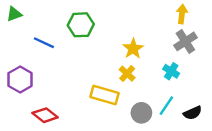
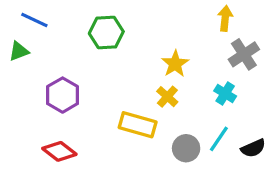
green triangle: (14, 14) -> (19, 51), moved
yellow arrow: (182, 14) -> (225, 18), moved
blue line: (44, 43) -> (34, 20), moved
purple hexagon: (20, 80) -> (63, 95), moved

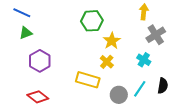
green hexagon: (106, 33) -> (92, 21), moved
green triangle: (19, 51) -> (26, 33), moved
black semicircle: (253, 148) -> (163, 86), moved, turned -56

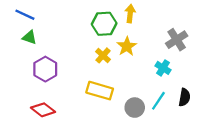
yellow arrow: (144, 12) -> (130, 14), moved
green triangle: (26, 33) -> (29, 37), turned 40
yellow cross: (107, 62) -> (103, 55), moved

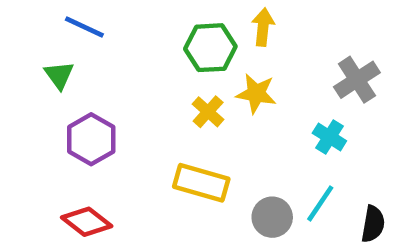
blue line: (25, 15) -> (84, 27), moved
green triangle: (29, 37) -> (59, 75), turned 35
yellow star: (127, 46) -> (256, 93), turned -30
black semicircle: (185, 97) -> (373, 224), moved

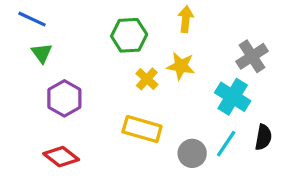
blue line: (84, 27) -> (32, 19), moved
green hexagon: (210, 48) -> (129, 35), moved
cyan cross: (329, 137) -> (233, 97), size x1.5
black semicircle: (373, 224) -> (263, 137), moved

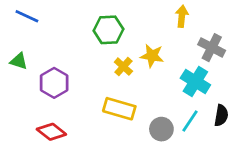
yellow arrow: (186, 19) -> (182, 16), moved
green triangle: (42, 53) -> (19, 61), moved, turned -36
gray cross: (252, 56) -> (212, 48), turned -30

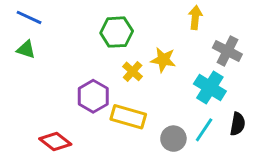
green triangle: (19, 61) -> (26, 50), moved
purple hexagon: (54, 83) -> (93, 96), moved

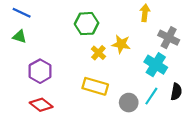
purple hexagon: (93, 96) -> (40, 71), moved

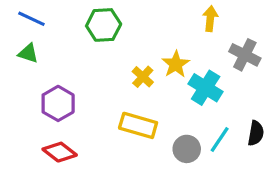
green hexagon: (87, 24) -> (104, 25), moved
yellow star: (121, 44) -> (176, 64), turned 30
cyan cross: (156, 65) -> (206, 88), moved

